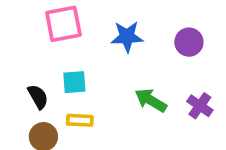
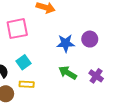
blue star: (127, 37) -> (66, 43), moved
cyan square: (74, 82) -> (24, 62), turned -32

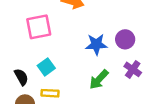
green arrow: (68, 73) -> (99, 79), turned -78
purple cross: (96, 76) -> (133, 69), moved

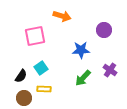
purple circle: (125, 39) -> (104, 30), moved
black semicircle: (21, 77) -> (21, 76), turned 64

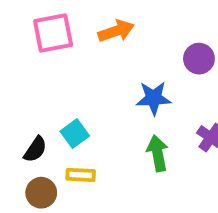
orange arrow: (62, 16) -> (116, 31), turned -36
pink square: (35, 36) -> (53, 33), moved
green arrow: (83, 78) -> (158, 153), turned 126

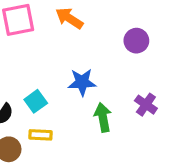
orange arrow: (116, 31) -> (69, 18), turned -128
blue star: (154, 98) -> (82, 82), moved

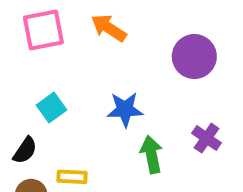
purple circle: (136, 41) -> (194, 57), size x1.4
cyan square: (36, 101) -> (52, 108), moved

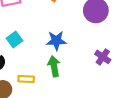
green arrow: (151, 154) -> (54, 66), moved

